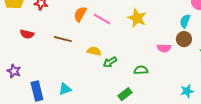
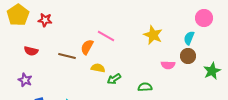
orange semicircle: (80, 14) -> (87, 47), moved
yellow star: (137, 18) -> (153, 35), moved
purple star: (14, 71) -> (25, 80), moved

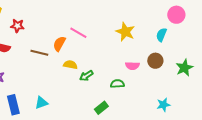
red star: (45, 20) -> (17, 26), moved
brown circle: (188, 56) -> (155, 61), moved
pink semicircle: (168, 65) -> (132, 66), moved

